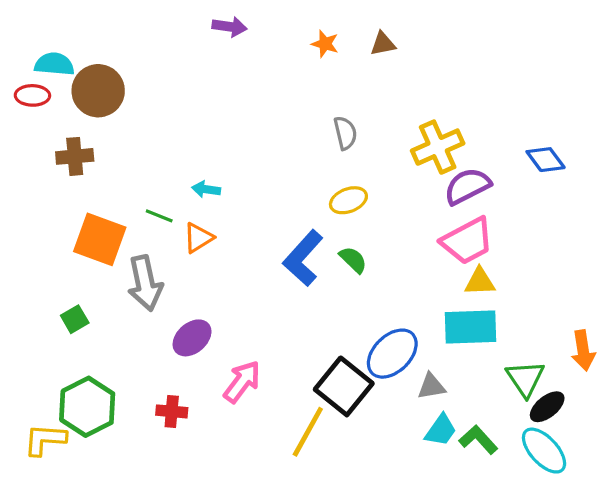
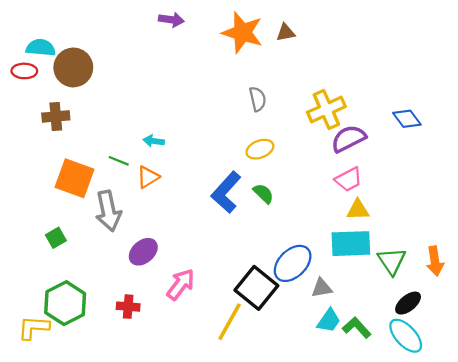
orange star: (325, 44) -> (242, 32), size x2.0
pink trapezoid: (467, 241) -> (349, 179), size x0.7
green triangle: (525, 379) -> (392, 261), moved

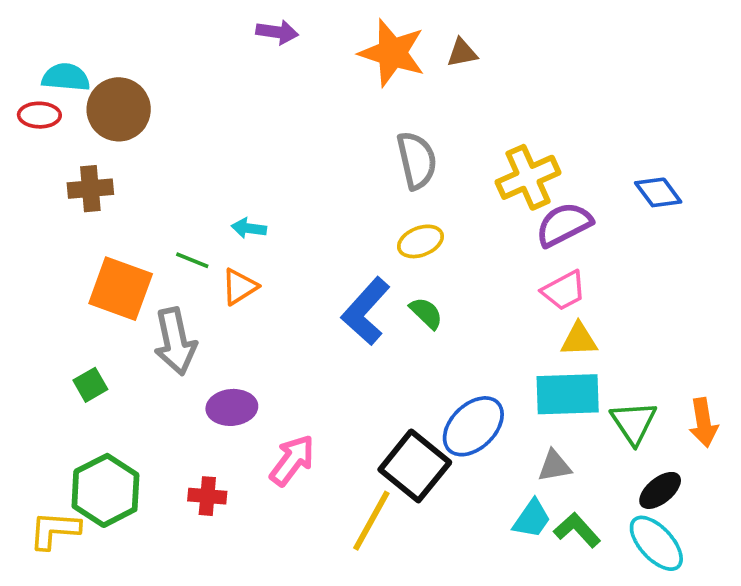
gray semicircle: (258, 99) -> (417, 160), size x1.4
purple ellipse: (143, 252) -> (232, 407), turned 36
gray triangle: (322, 288) -> (554, 466), moved

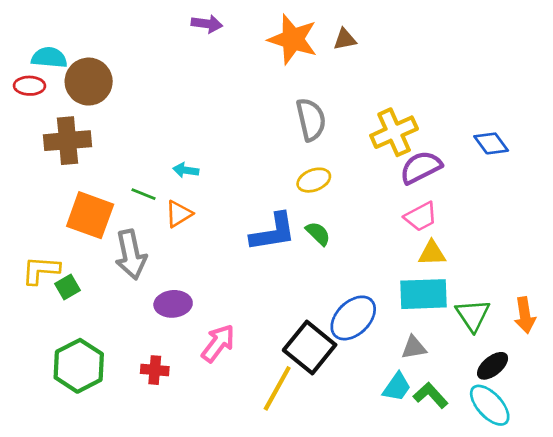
brown cross: (90, 189) -> (68, 141), size x1.4
blue L-shape: (366, 311) -> (273, 232), turned -141
yellow L-shape: (55, 530) -> (41, 270), moved

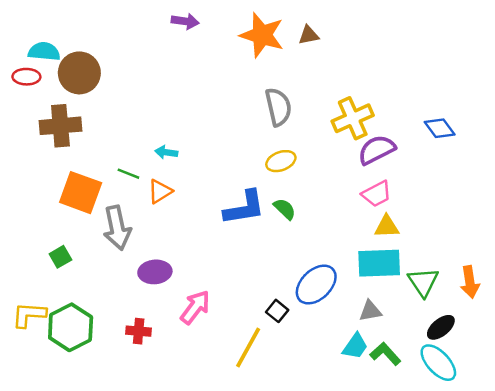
yellow L-shape: (41, 270) -> (29, 315), moved
black square: (310, 348) -> (277, 311), size x0.5

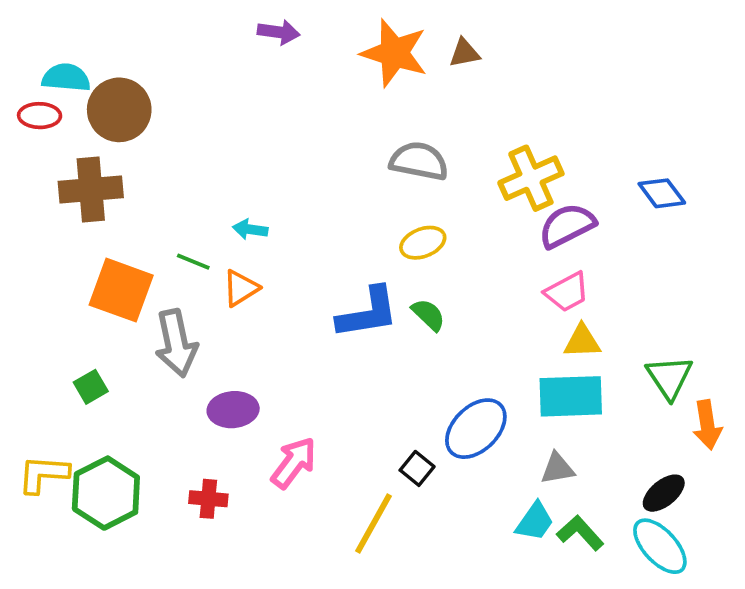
gray semicircle: (278, 107) -> (419, 161), turned -66
green triangle: (423, 282) -> (669, 377), moved

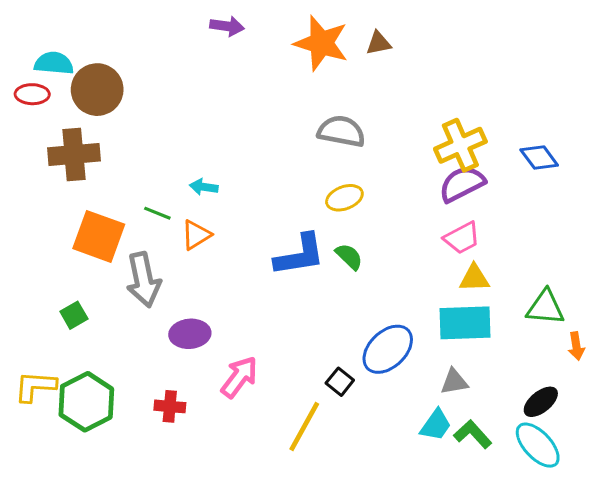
yellow cross: (531, 178) -> (460, 145), moved
green triangle: (669, 377) -> (545, 308), turned -51
orange arrow: (707, 425) -> (576, 346), size x0.7

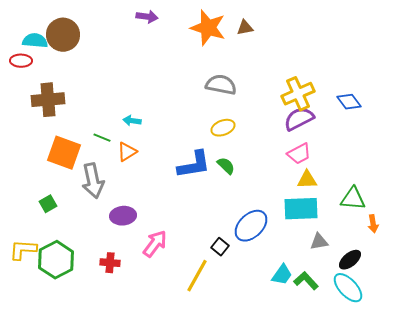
brown circle: (97, 90) -> (63, 35), moved
gray triangle: (454, 382) -> (319, 242), moved

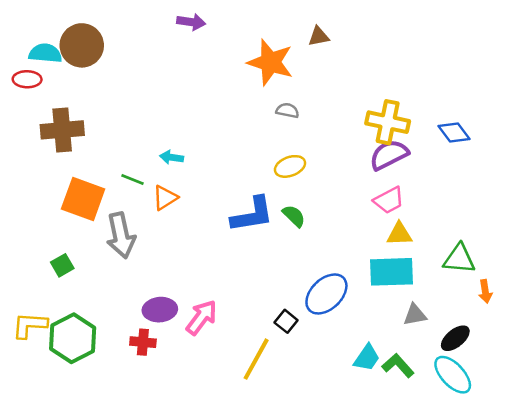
orange star: (208, 28) -> (270, 62), moved
gray semicircle: (221, 85) -> (287, 110), size x0.6
yellow cross: (298, 94) -> (388, 122), turned 36
purple ellipse: (123, 216) -> (160, 310), moved

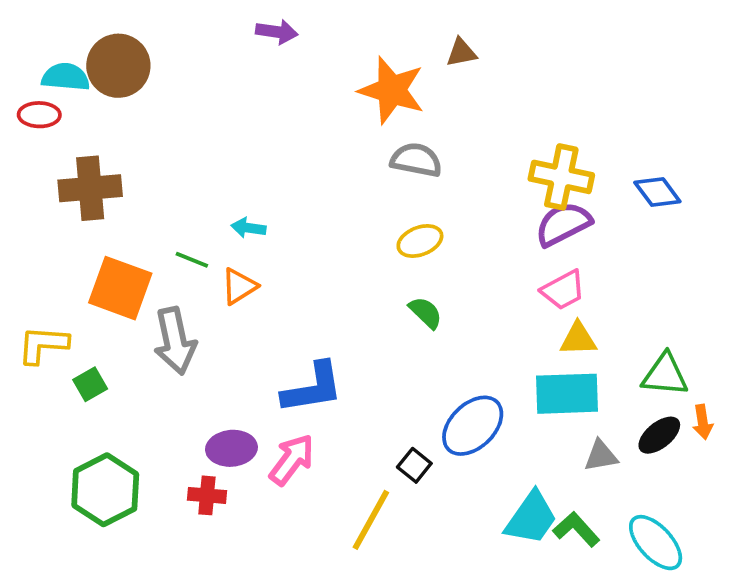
gray semicircle: (287, 110) -> (416, 160), size x1.5
blue L-shape: (252, 215) -> (313, 388), moved
yellow L-shape: (30, 325) -> (43, 345), moved
black ellipse: (455, 338) -> (659, 435), moved
cyan trapezoid: (367, 358) -> (531, 518), size x1.4

